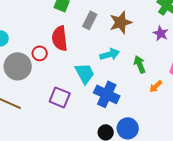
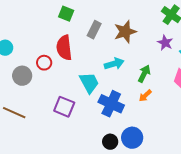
green arrow: (140, 64) -> (144, 74), turned 48
gray circle: (18, 66) -> (22, 76), size x0.7
orange arrow: (156, 86) -> (145, 96), moved

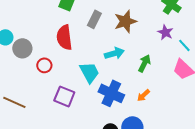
red circle: (44, 63) -> (44, 65), moved
gray circle: (22, 76) -> (22, 48), moved
orange arrow: (145, 96) -> (143, 95), moved

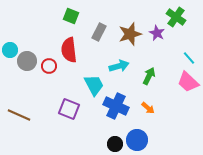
purple star: (165, 32) -> (157, 33), moved
red circle: (44, 65) -> (49, 66), moved
orange arrow: (143, 95) -> (148, 108), turned -96

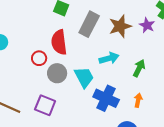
gray rectangle: (99, 32) -> (89, 24), size x1.4
gray circle: (27, 61) -> (57, 73), moved
orange arrow: (148, 108) -> (138, 100), turned -120
purple square: (69, 109) -> (45, 105), moved

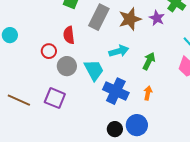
red semicircle: (59, 42) -> (69, 35), size x0.7

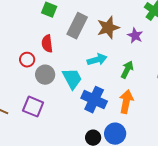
purple star: (157, 18) -> (135, 36), moved
orange arrow: (148, 93) -> (126, 102), size x1.6

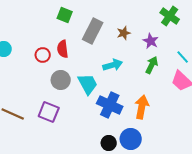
brown star: (108, 28) -> (124, 33), size x0.6
red circle: (27, 60) -> (43, 55), moved
green arrow: (127, 70) -> (152, 65), moved

